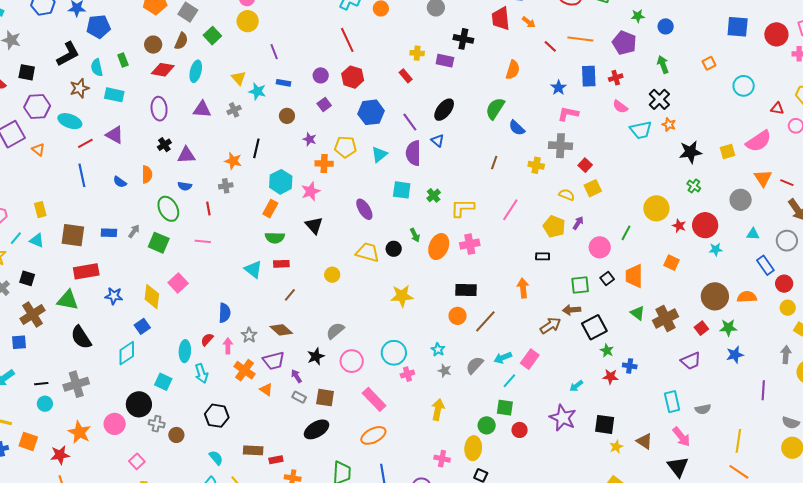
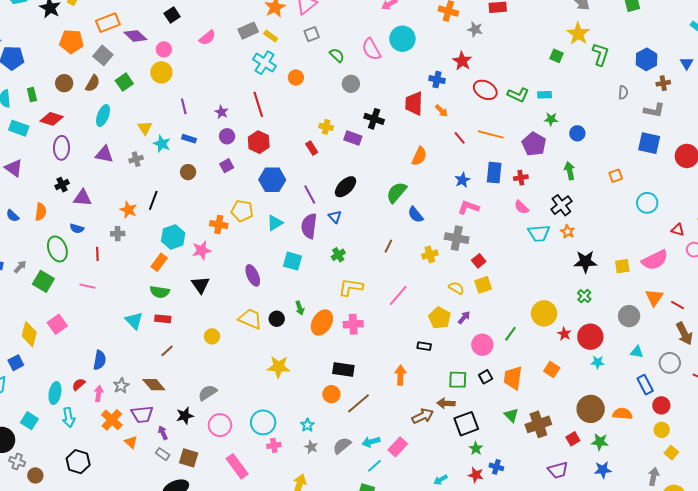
red diamond: (163, 70) -> (52, 119), moved
purple star: (310, 139) -> (222, 112), moved
yellow cross: (536, 165) -> (430, 254), turned -35
green cross: (434, 195) -> (338, 255), moved

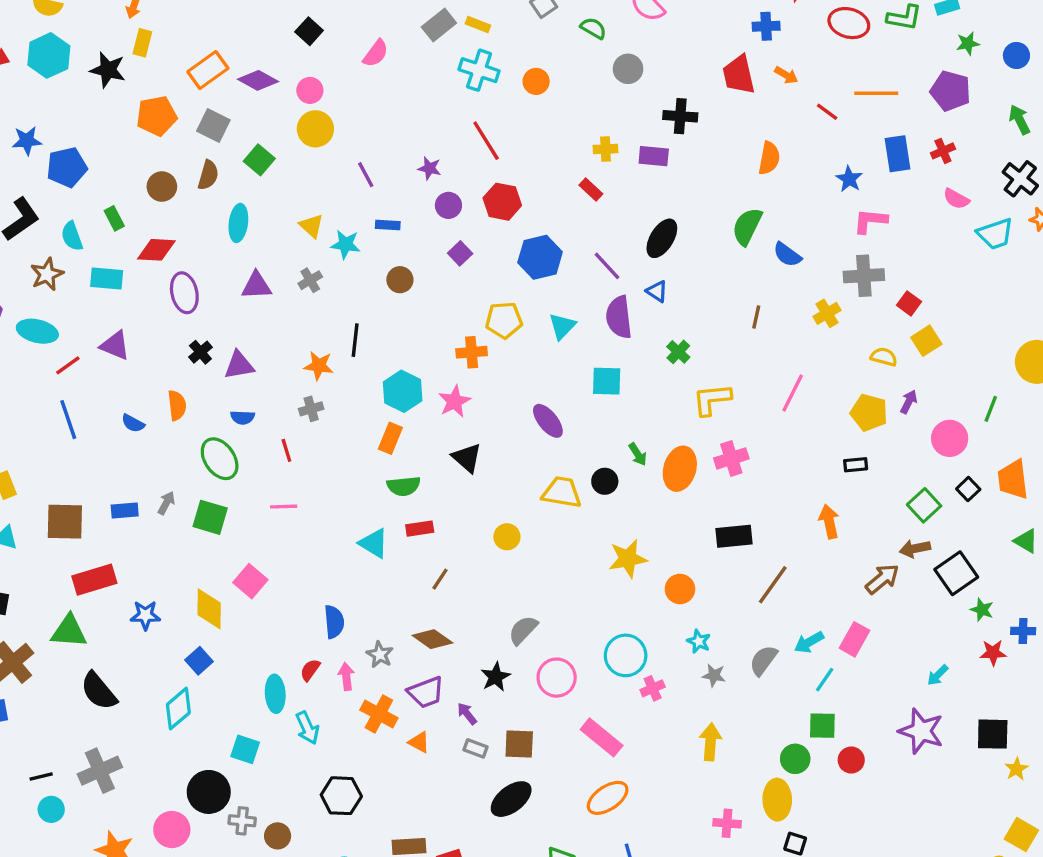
green square: (458, 380) -> (924, 505), turned -30
orange circle: (331, 394) -> (680, 589), moved

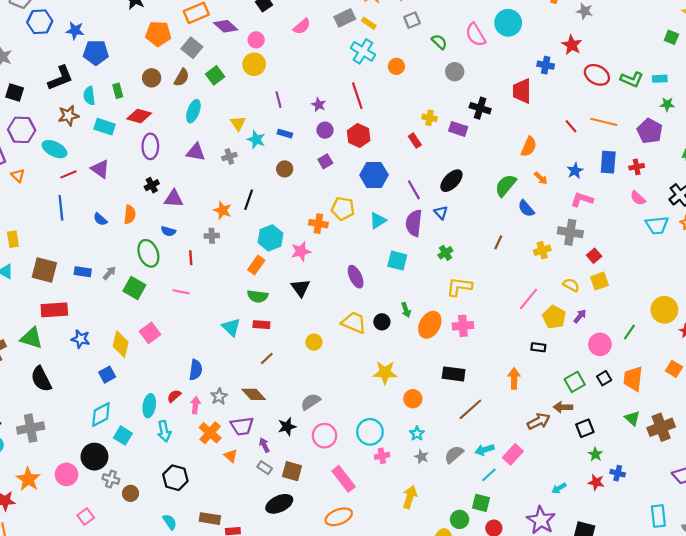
orange arrow: (786, 75) -> (541, 178), moved
pink line: (793, 393) -> (529, 299), moved
black square: (956, 573) -> (585, 428), size x0.7
cyan diamond: (178, 709) -> (101, 415), moved

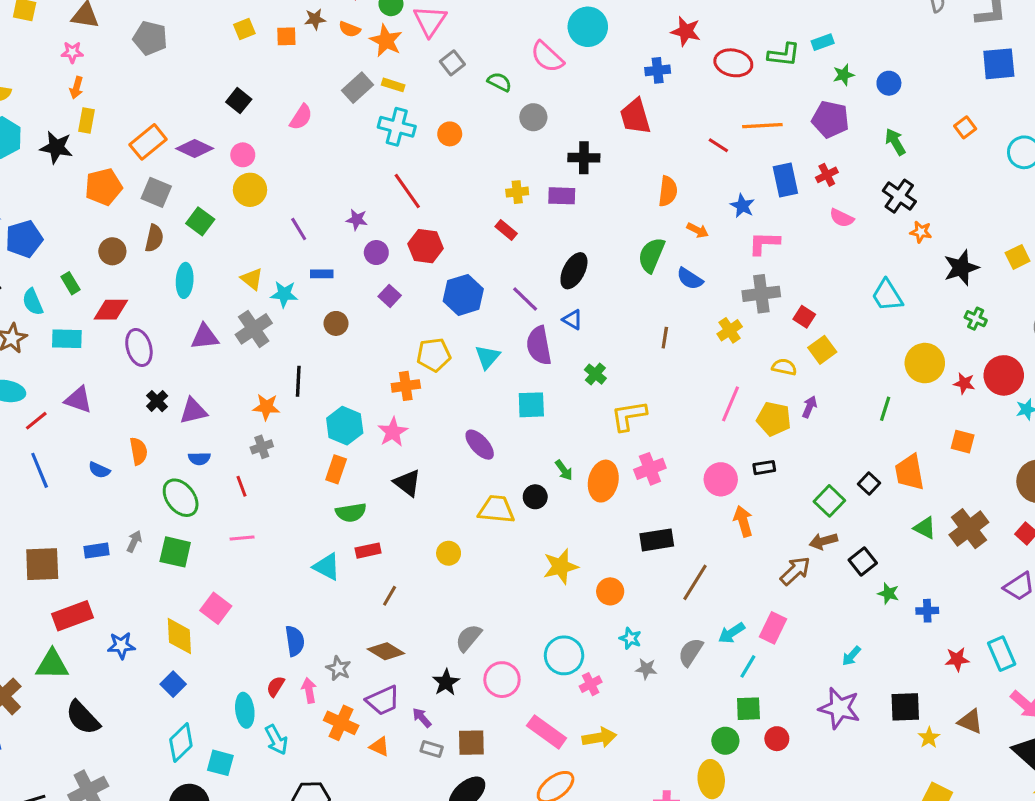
gray cross: (229, 156) -> (254, 329), size x1.6
cyan trapezoid: (657, 225) -> (887, 295), moved, turned 80
pink circle: (600, 344) -> (721, 479), moved
red star: (596, 482) -> (957, 659), moved
yellow arrow: (410, 497) -> (599, 738), moved, turned 80

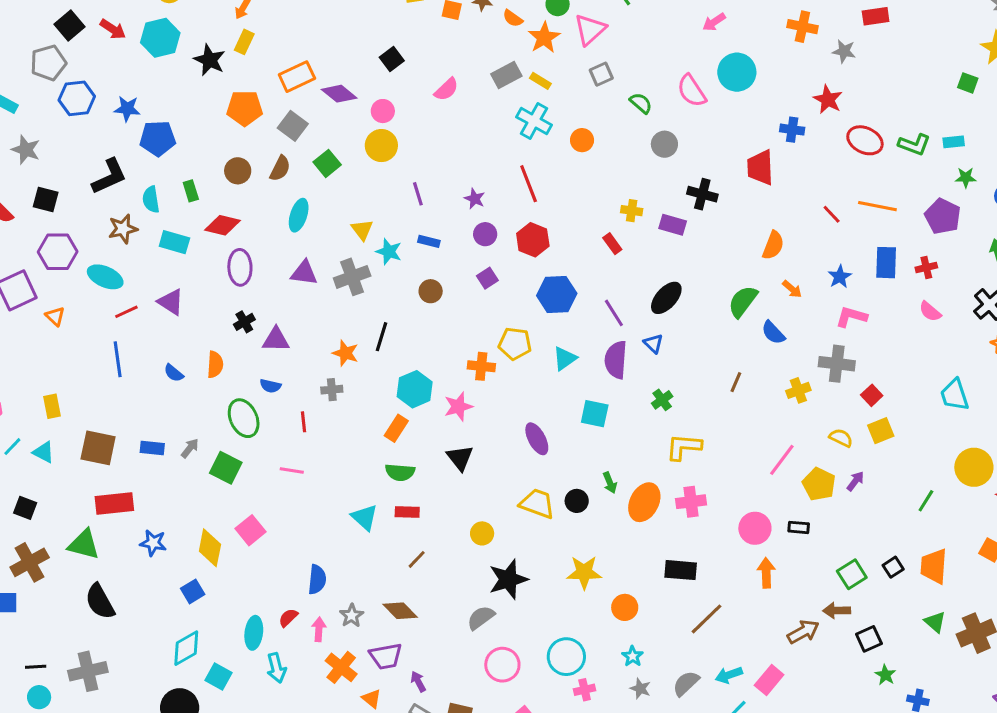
black star: (446, 682) -> (508, 579), moved, size x1.5

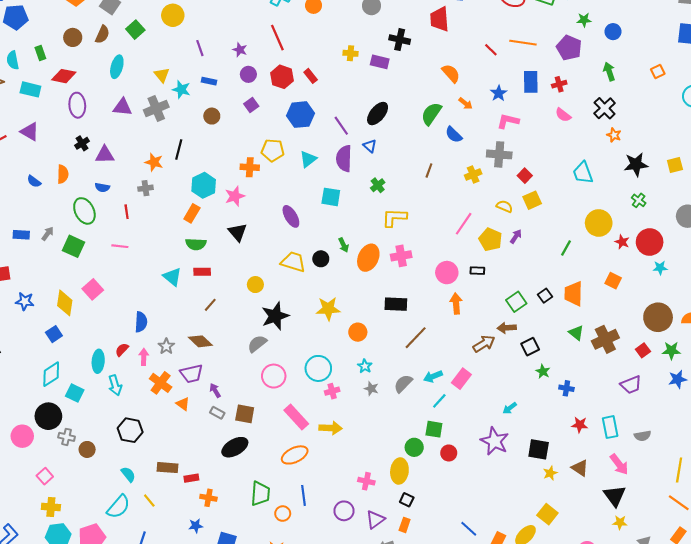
red rectangle: (612, 244) -> (311, 76), moved
orange semicircle: (773, 245) -> (451, 73), turned -60

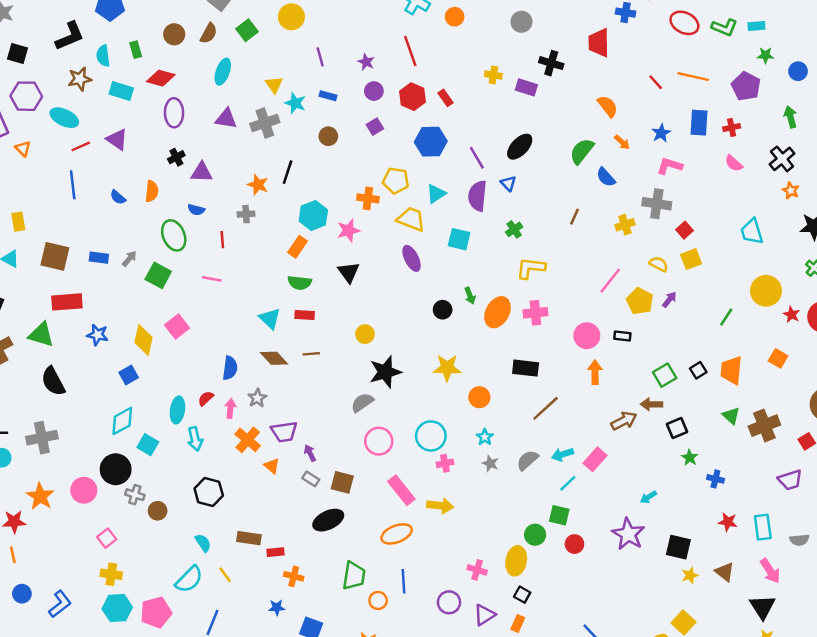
yellow trapezoid: (293, 262) -> (411, 219), moved
brown line: (210, 305) -> (311, 354), turned 40
brown diamond: (200, 341) -> (274, 358), moved

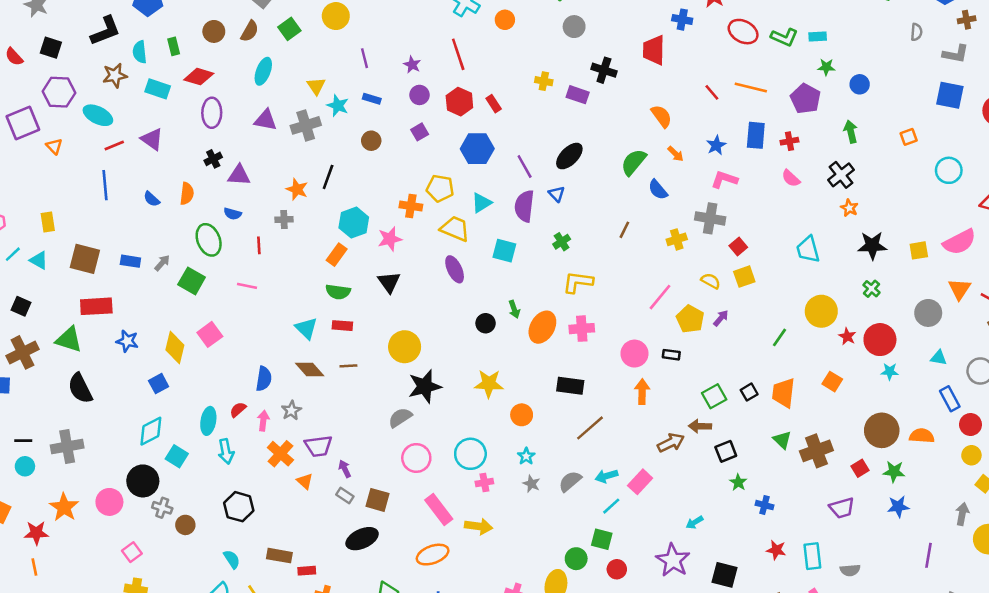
yellow circle: (365, 334) -> (405, 347), size x1.6

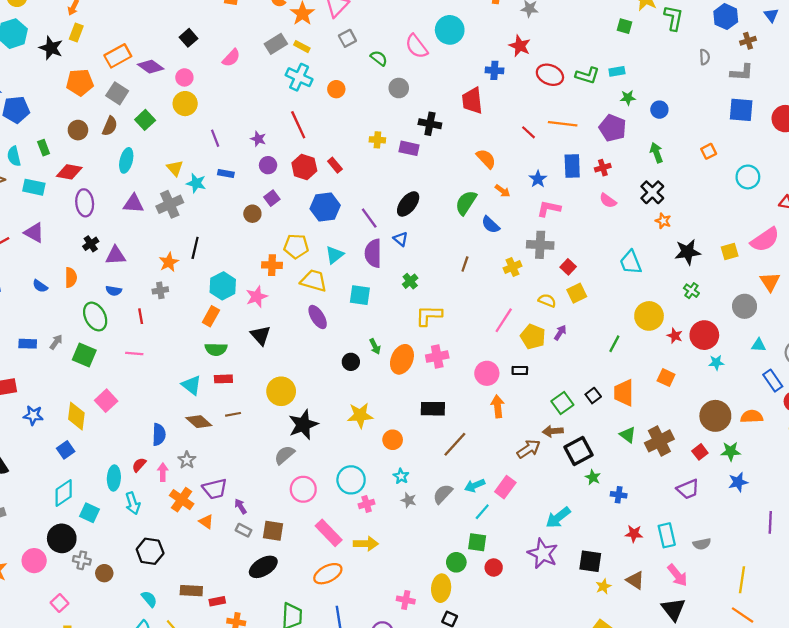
brown circle: (371, 141) -> (252, 214), moved
orange star: (297, 189) -> (169, 262), turned 30
black square: (726, 451) -> (579, 451), size x1.4
cyan arrow: (695, 522) -> (558, 518), size x1.6

